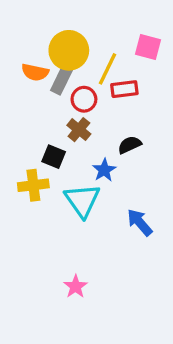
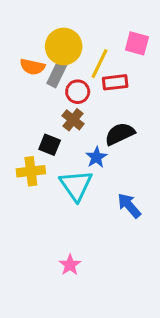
black semicircle: (130, 145) -> (120, 134), size x1.4

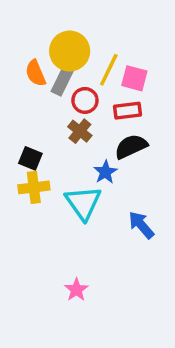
pink square: (137, 43) -> (134, 78), moved
orange semicircle: (32, 67) -> (36, 73), turned 55
red rectangle: (115, 82) -> (128, 111), moved
black square: (50, 145) -> (30, 158), moved

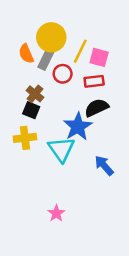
brown cross: (80, 131) -> (35, 94), moved
black square: (30, 158) -> (31, 110), moved
blue star: (105, 172) -> (78, 127), size x1.6

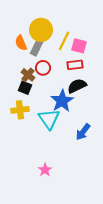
red circle: (63, 74) -> (43, 68), moved
blue arrow: (104, 166) -> (83, 132), turned -102

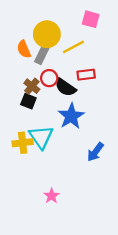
yellow line: (64, 41) -> (73, 47), turned 36
pink square: (79, 46) -> (91, 19), moved
black semicircle: (77, 86) -> (65, 87), moved, turned -120
yellow cross: (20, 110) -> (23, 143), moved
cyan triangle: (49, 119) -> (41, 137), moved

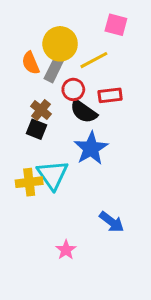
red circle: (49, 78) -> (73, 89), moved
blue arrow: (95, 152) -> (112, 222), moved, turned -90

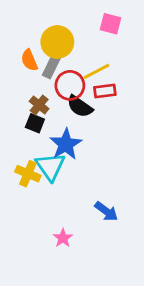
yellow line: (94, 60) -> (97, 71), moved
red circle: (73, 89) -> (70, 85), size x1.4
blue star: (91, 148) -> (66, 144), moved
yellow cross: (29, 182) -> (28, 174), turned 30

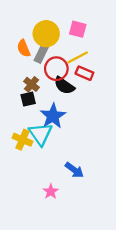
pink square: (111, 24) -> (78, 29), moved
red rectangle: (105, 91) -> (84, 73), turned 30
black square: (35, 123) -> (28, 99), turned -35
blue arrow: (106, 211) -> (74, 170), moved

